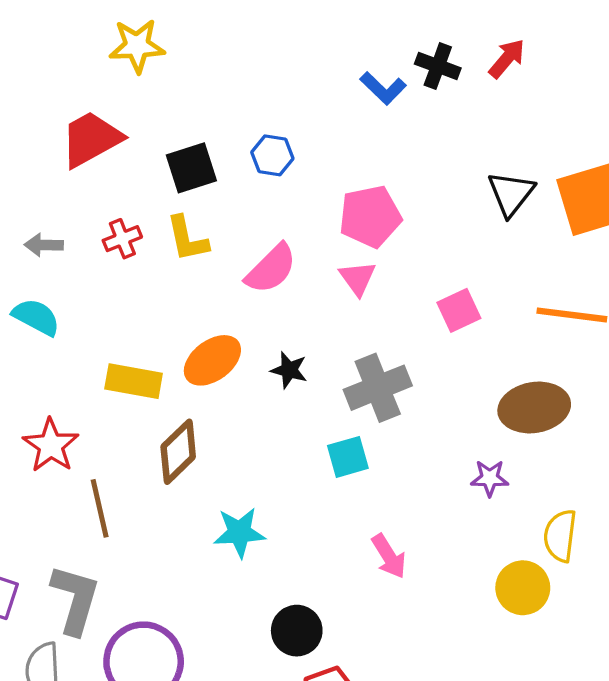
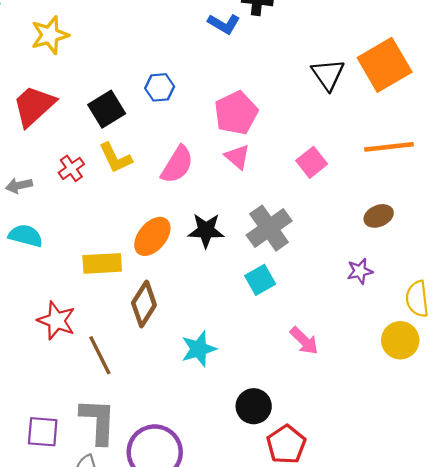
black star: (289, 370) -> (206, 230), size x1.4
brown ellipse: (534, 407) -> (379, 216), size x0.6

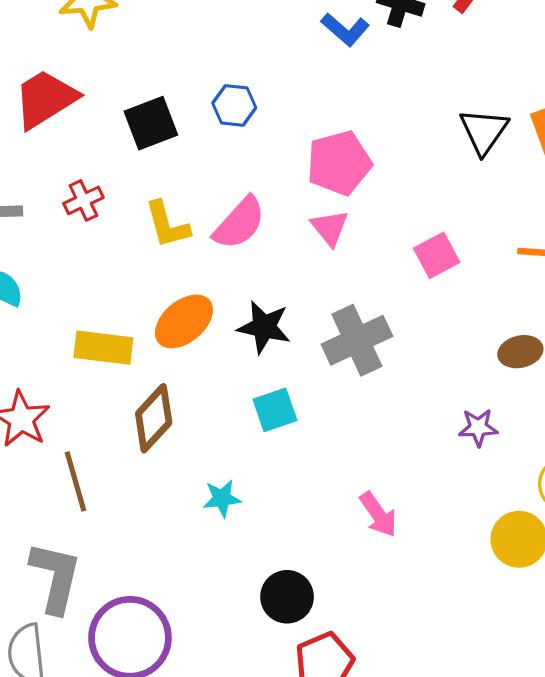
yellow L-shape: (115, 158) -> (167, 225), moved
cyan square: (260, 280) -> (275, 410), moved
cyan star: (199, 349) -> (222, 498), size x0.7

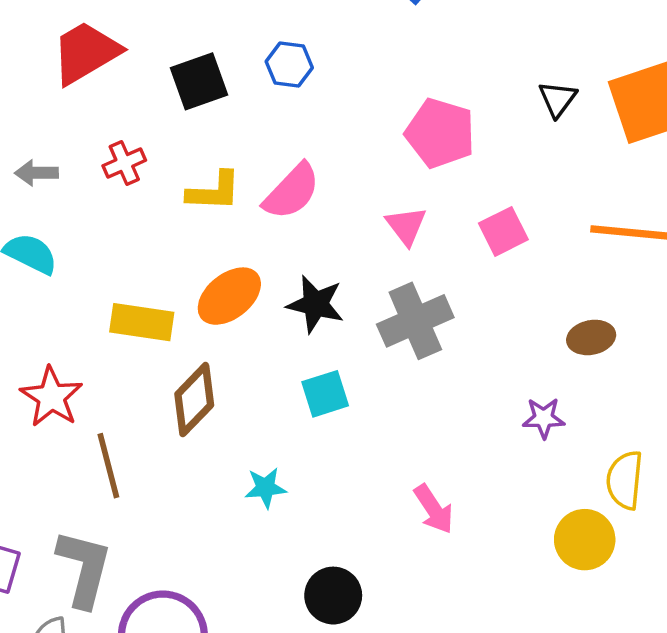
black triangle: (484, 131) -> (558, 99), size x0.7
pink pentagon: (339, 163) -> (440, 133), moved, turned 30
yellow L-shape: (167, 225) -> (214, 191), turned -74
pink triangle: (330, 228) -> (406, 226), moved

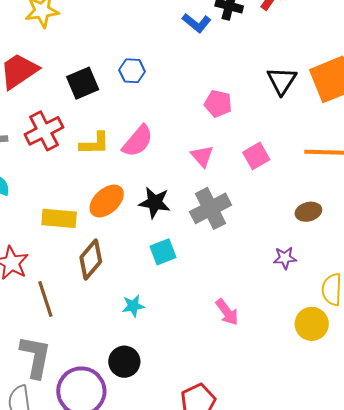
black triangle: (558, 99) -> (282, 81), size x1.4
pink pentagon: (440, 133) -> (218, 104), size x0.7
red cross: (124, 163) -> (44, 131), size x1.6
black circle: (333, 596) -> (124, 362), moved

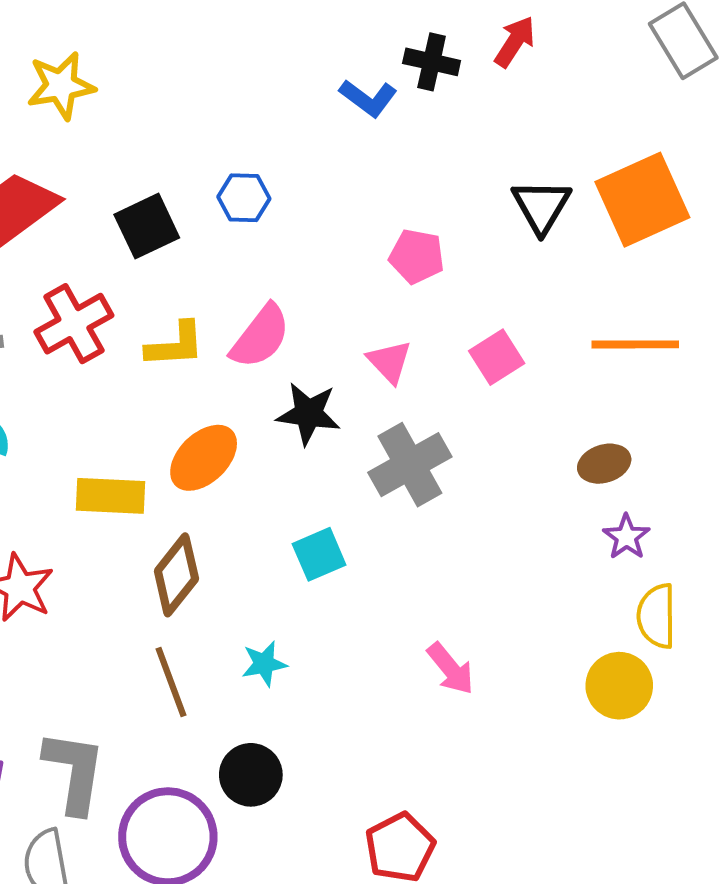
black star: (155, 203) -> (308, 414), moved
purple star: (285, 258) -> (626, 537), moved, turned -30
brown line: (45, 299) -> (171, 682), moved

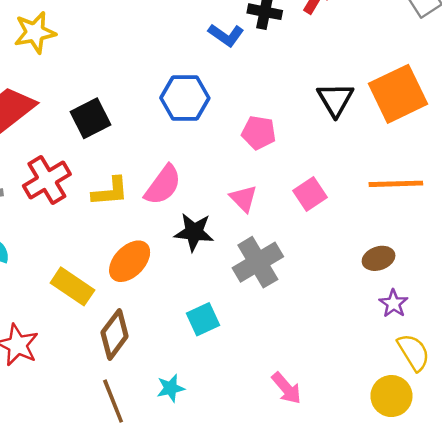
blue hexagon: (244, 198) -> (185, 98), moved, size x1.5
yellow rectangle: (111, 496) -> (72, 286), turned 33
yellow semicircle: (657, 616) -> (414, 352), turned 150

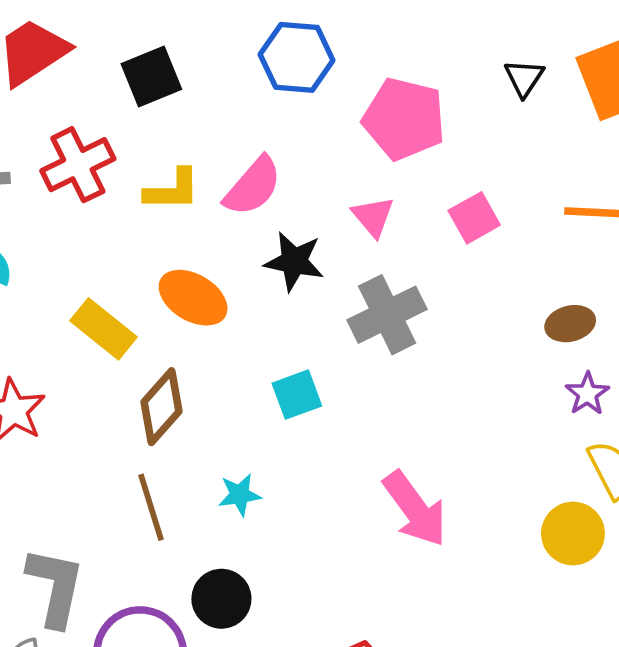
black triangle: (335, 99) -> (524, 78), size x0.7
pink pentagon: (259, 133) -> (404, 119), size x1.6
orange ellipse: (130, 261) -> (193, 298), turned 72
pink arrow: (286, 388) -> (415, 509), size x1.5

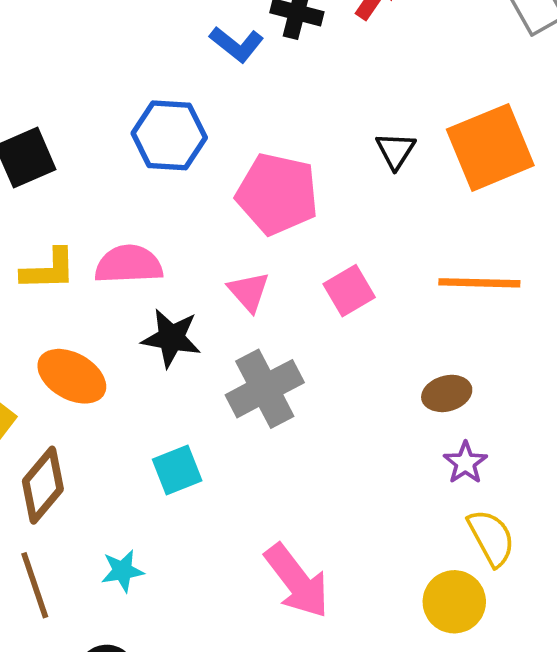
pink semicircle: (253, 186) -> (129, 264), turned -132

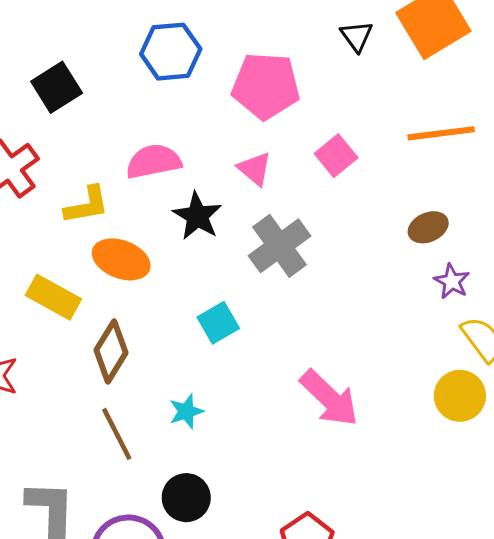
yellow L-shape: (49, 270) -> (87, 205), moved
black star: (171, 338) -> (197, 216), turned 30

